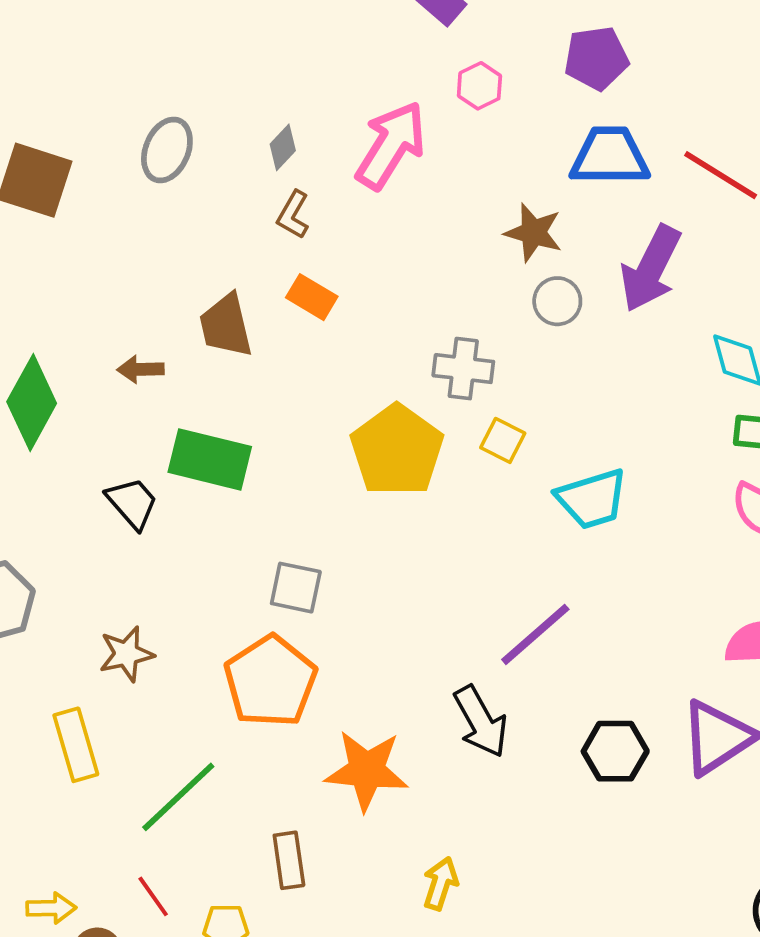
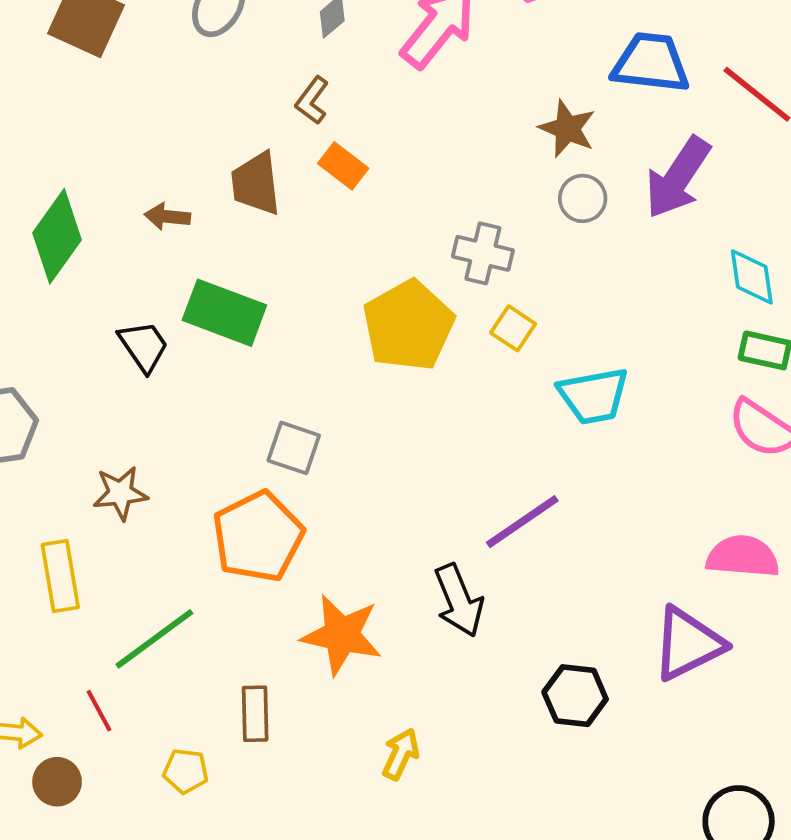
brown L-shape: (293, 215) -> (312, 100), moved
black hexagon: (615, 751) -> (575, 696), moved
red line: (153, 896) -> (99, 711), moved

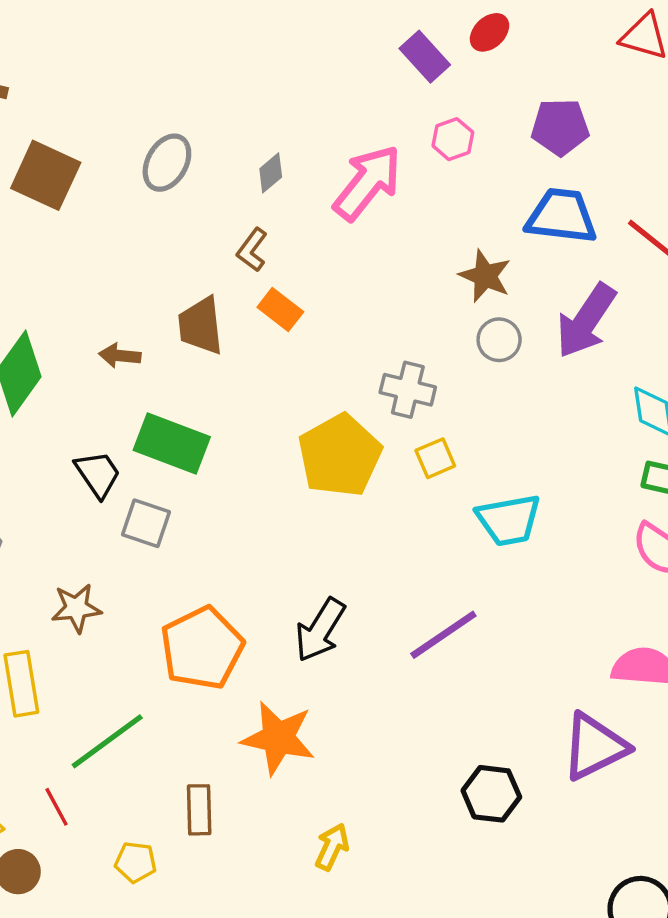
yellow square: (513, 328) -> (435, 458), turned 33
gray square: (294, 448) -> (146, 523), moved
black arrow: (459, 600) -> (320, 630), moved, turned 54

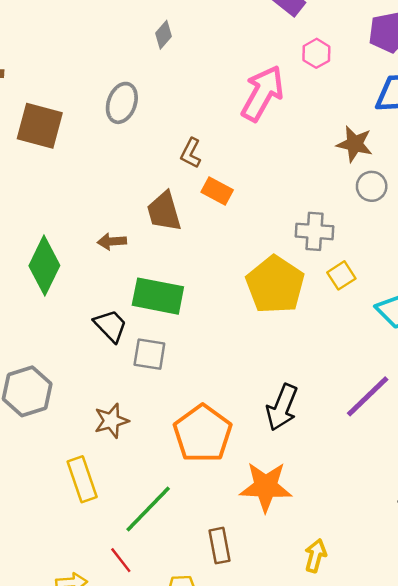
gray diamond: (271, 173) -> (164, 35), moved

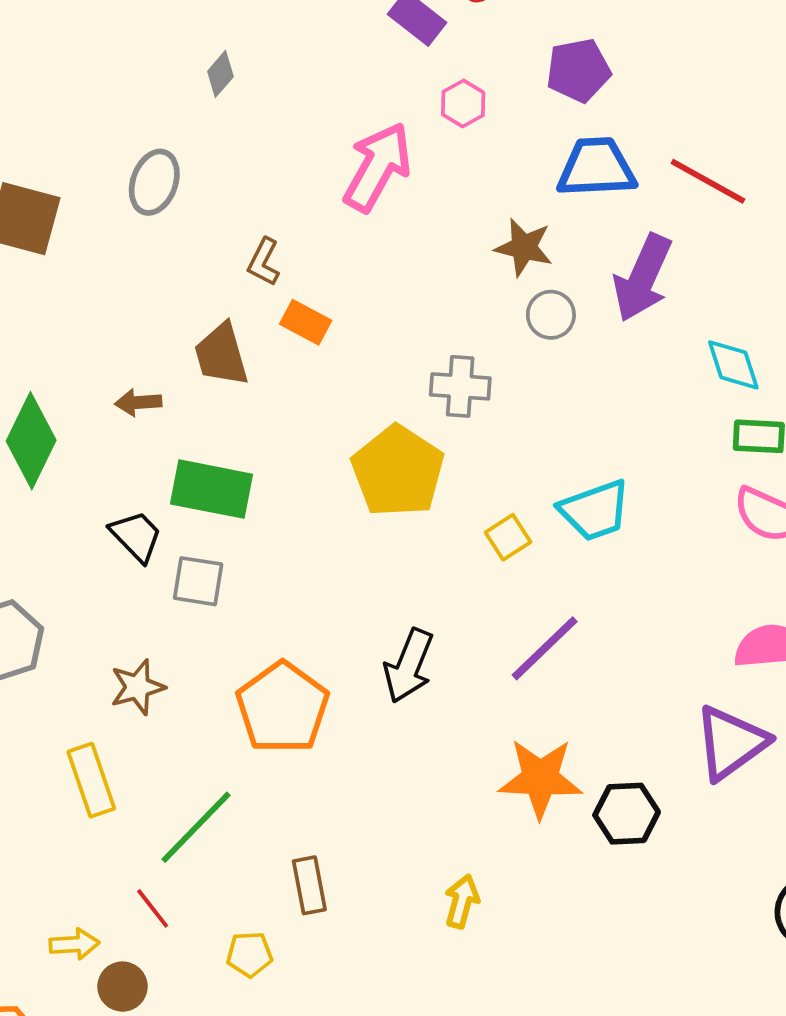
yellow square: (341, 275) -> (508, 537), moved
orange star: (266, 487) -> (540, 778), moved

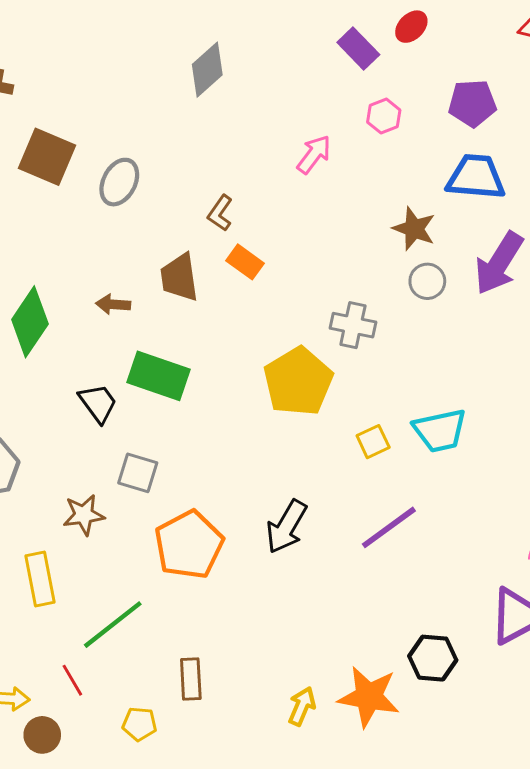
gray diamond: (220, 74) -> (207, 70), size x1.6
pink arrow: (378, 167) -> (314, 154), size x0.6
gray ellipse: (154, 182) -> (119, 182), moved
gray square: (198, 581) -> (138, 473), moved
orange star: (540, 778) -> (369, 697), moved

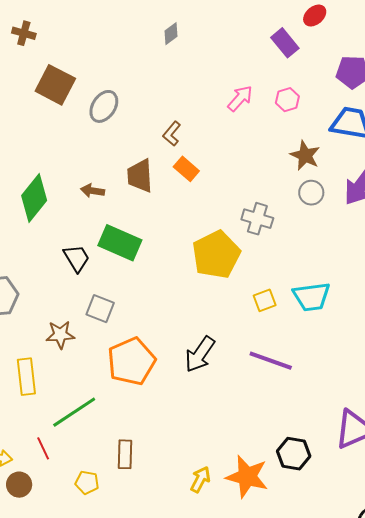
purple rectangle: (358, 48) -> (285, 43), moved
gray diamond: (207, 70) -> (171, 34), size x0.6
pink hexagon: (384, 116) -> (287, 100), moved
purple line: (389, 527) -> (271, 361), turned 51

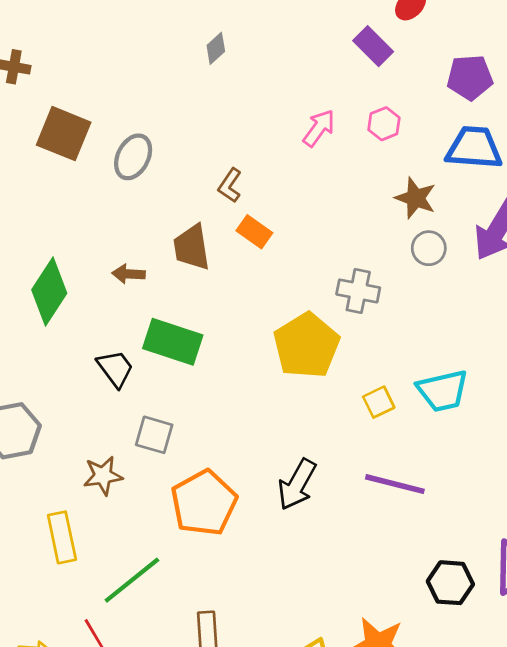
black hexagon: (294, 454) -> (450, 583), moved

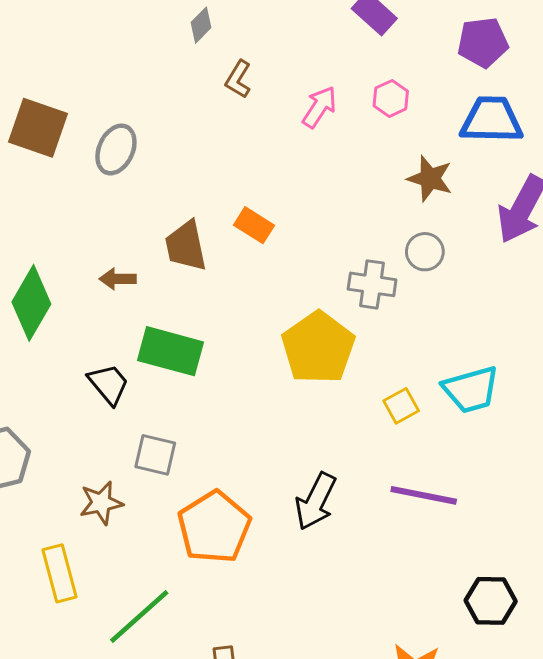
brown L-shape: (230, 185) -> (238, 79), moved
gray circle: (429, 248) -> (425, 252), moved

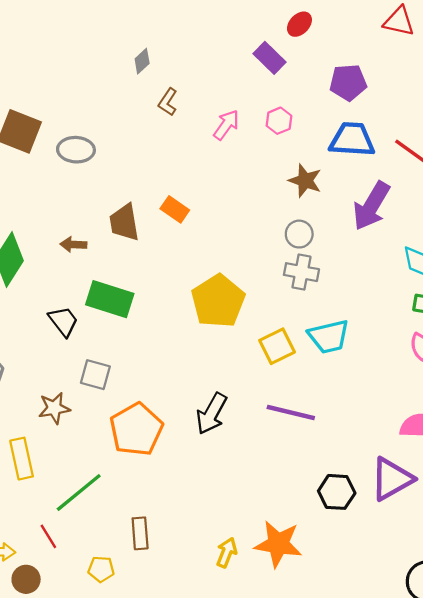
gray ellipse: (116, 149) -> (76, 150), turned 66
gray cross: (372, 284) -> (301, 272), moved
yellow square: (401, 406) -> (277, 346), size x1.4

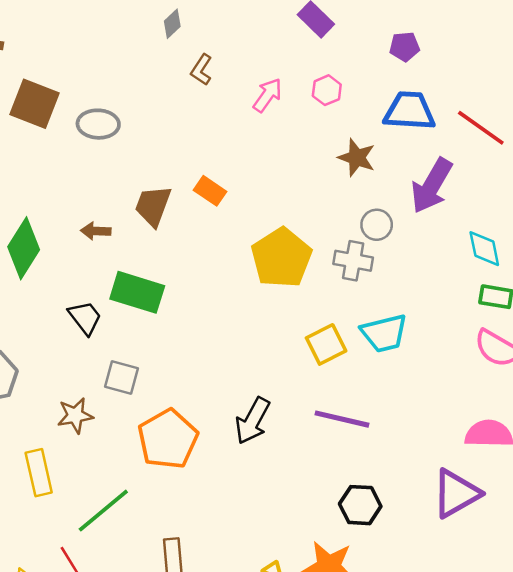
purple pentagon: (348, 82) -> (405, 47), size x0.7
brown trapezoid: (124, 222) -> (153, 206), turned 30
gray circle: (299, 234) -> (377, 225), moved
yellow pentagon: (218, 301) -> (281, 258), moved
black hexagon: (337, 492) -> (360, 505), moved

